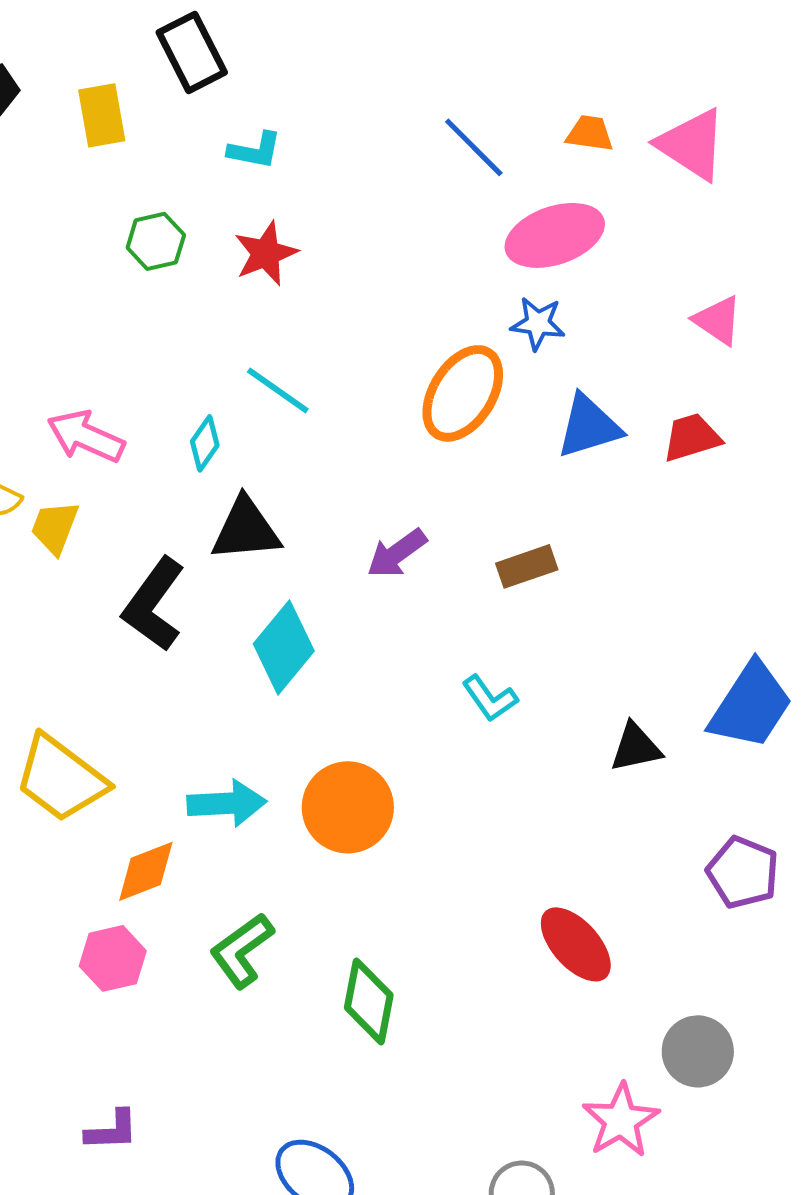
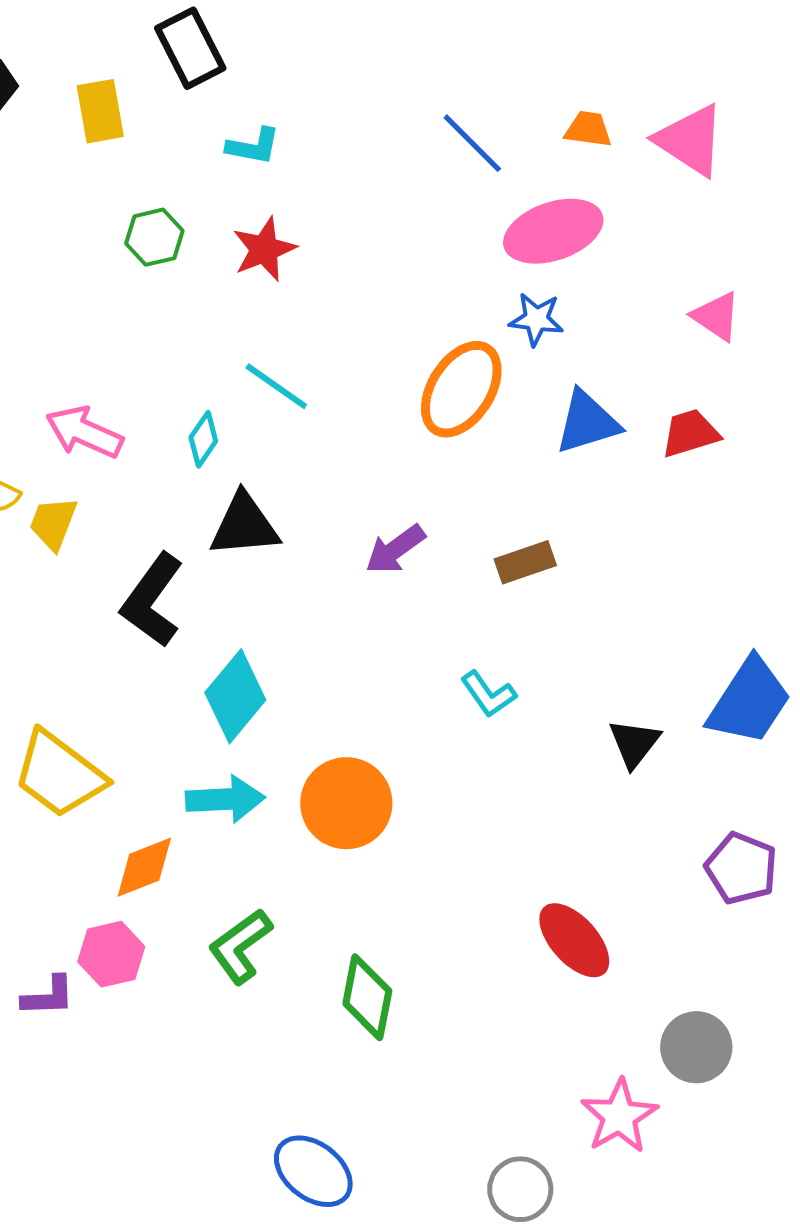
cyan diamond: (284, 647) -> (235, 696), moved
black triangle: (636, 747) -> (634, 743), turned -40
purple L-shape: (112, 1130) -> (48, 996), moved

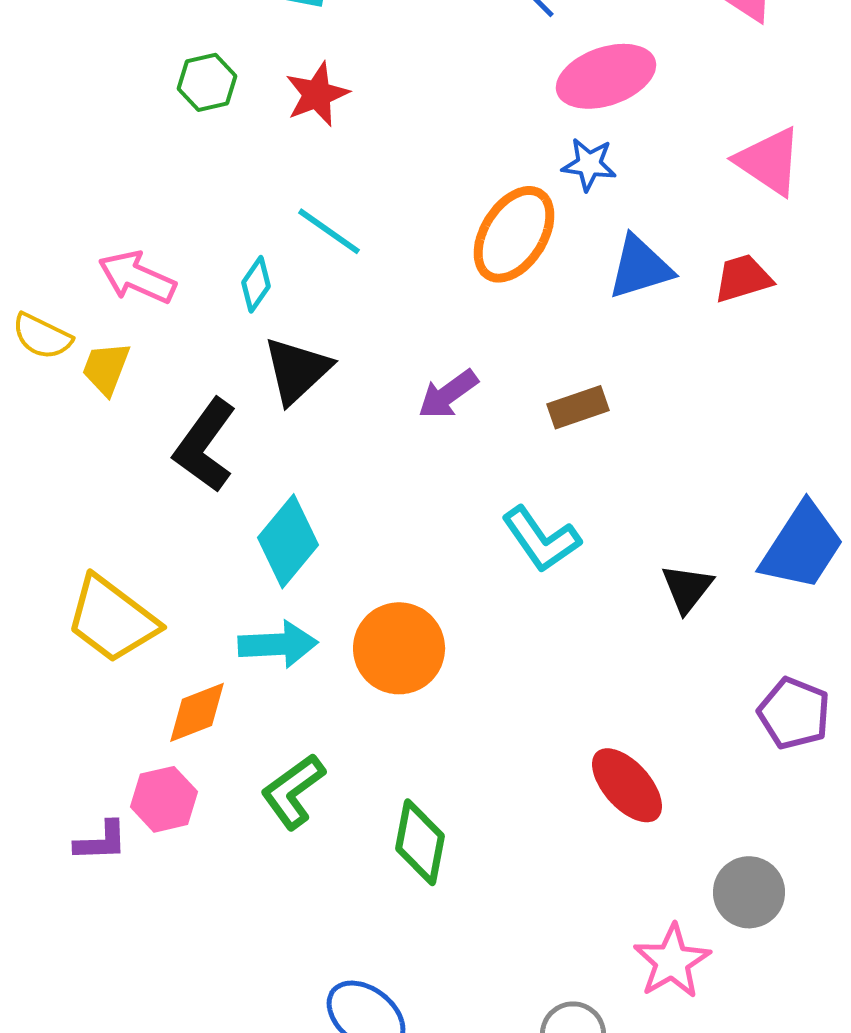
pink triangle: (716, 316) -> (769, 161), size x1.4
black triangle: (244, 525) -> (297, 370), turned -38
cyan L-shape: (488, 694) -> (541, 539), size x1.4

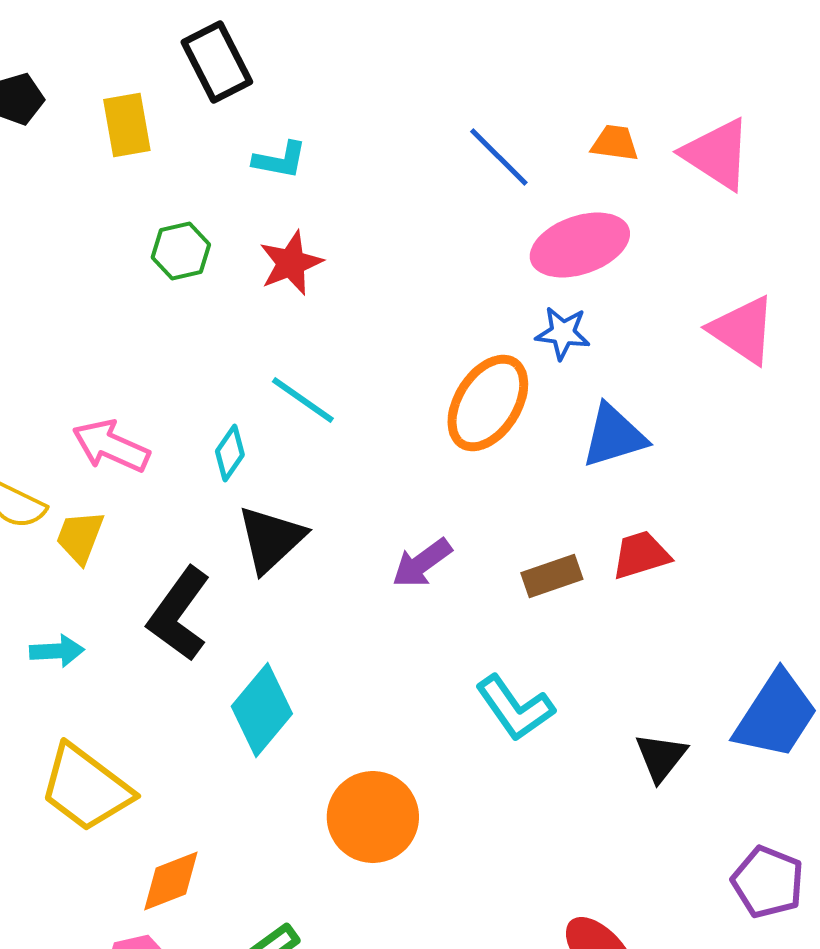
red trapezoid: (743, 278) -> (641, 555), moved
cyan arrow: (278, 644) -> (57, 651), moved, size x0.7

